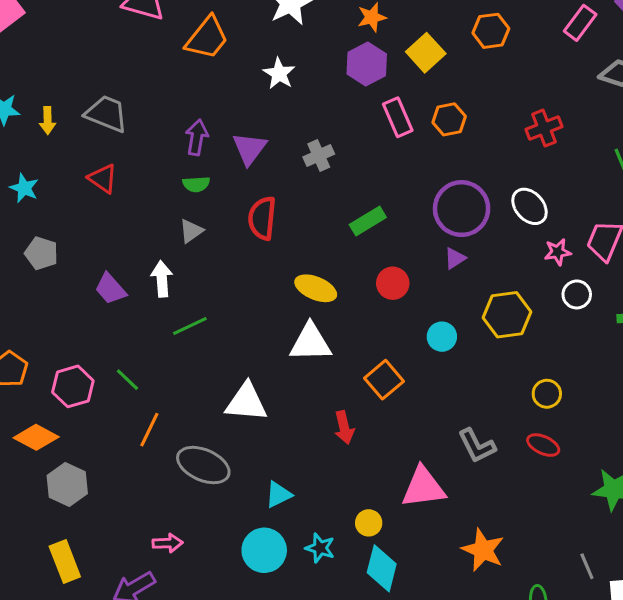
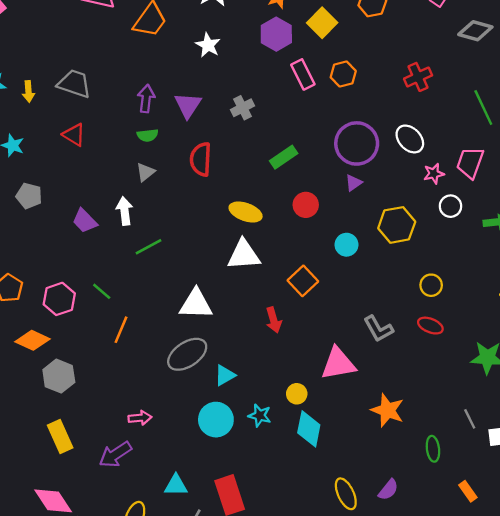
gray ellipse: (203, 465) -> (187, 354), moved, turned -54

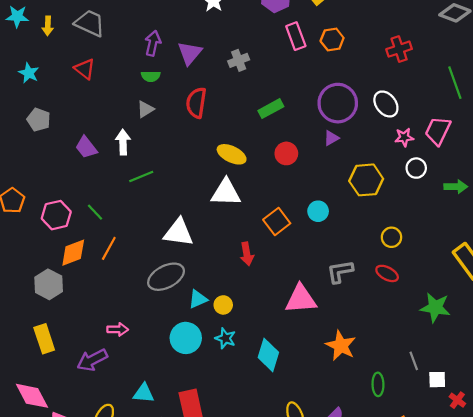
cyan circle: (346, 245) -> (318, 211), moved
gray L-shape: (378, 329) -> (340, 272), turned 104
orange diamond: (32, 340) -> (73, 253), moved, turned -52
yellow circle: (297, 394) -> (223, 305), moved

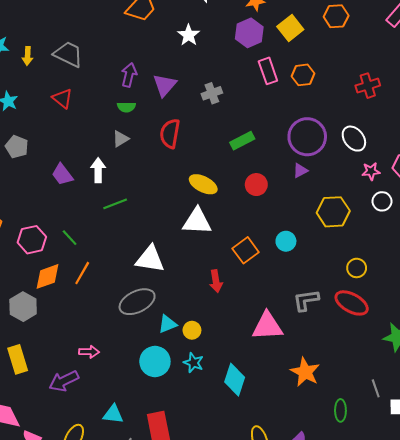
red ellipse: (387, 273) -> (352, 303), size x1.5

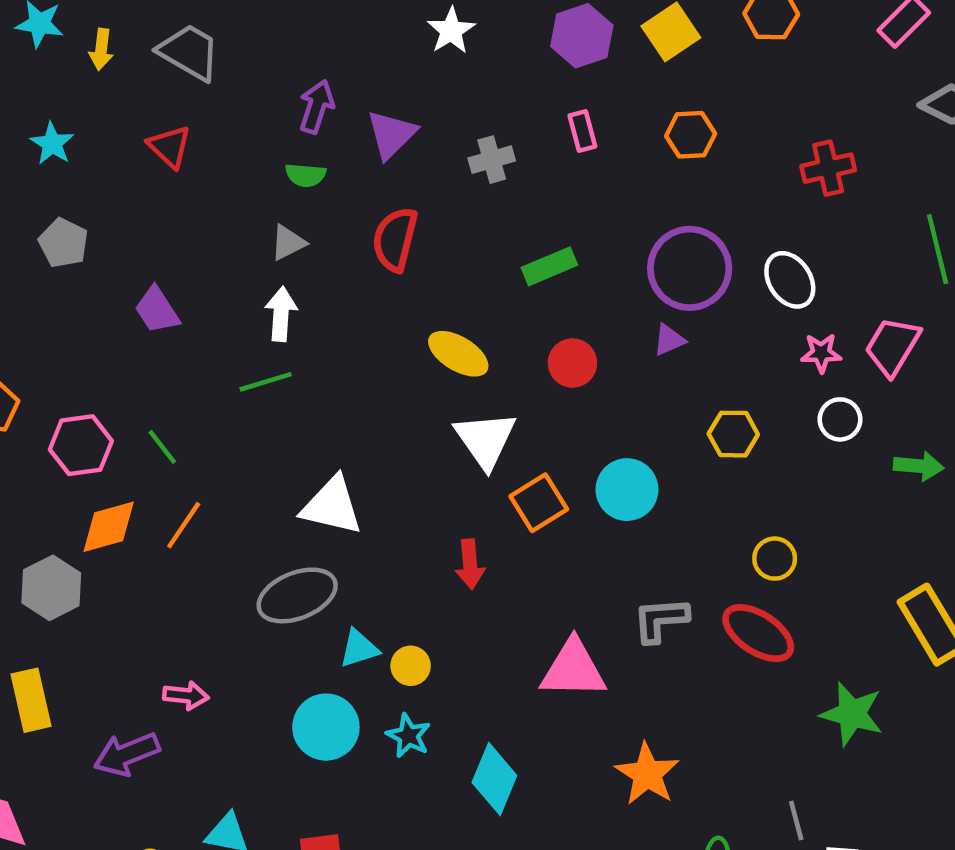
pink rectangle: (268, 71) -> (582, 131), moved, size x0.7
white arrow: (98, 170) -> (281, 314), moved
yellow hexagon: (333, 212) -> (733, 434), size x0.7
white triangle: (197, 221) -> (485, 440), moved, turned 48
cyan circle: (286, 241) -> (627, 490), size x1.4

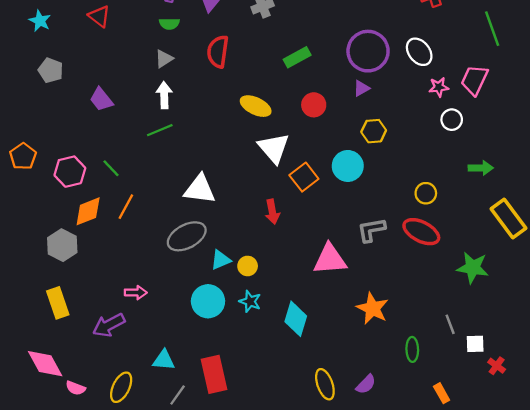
yellow hexagon: (733, 434) -> (374, 131), moved
green arrow: (919, 466) -> (481, 168), moved

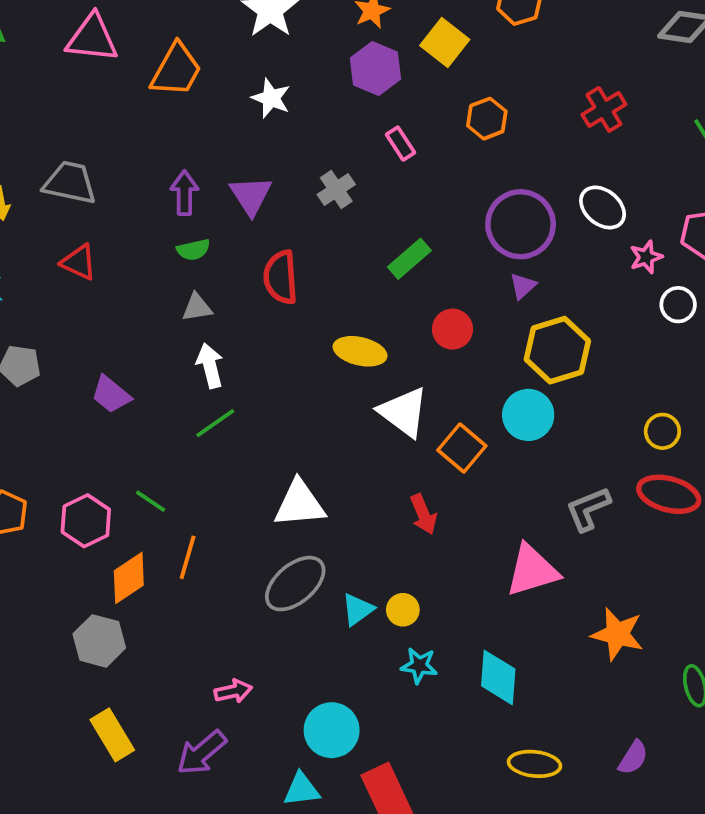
gray triangle: (164, 59) -> (197, 307), turned 36
yellow hexagon: (374, 131) -> (557, 350), size x1.6
cyan circle: (208, 301) -> (332, 730), moved
yellow ellipse: (325, 384) -> (535, 764), moved, turned -52

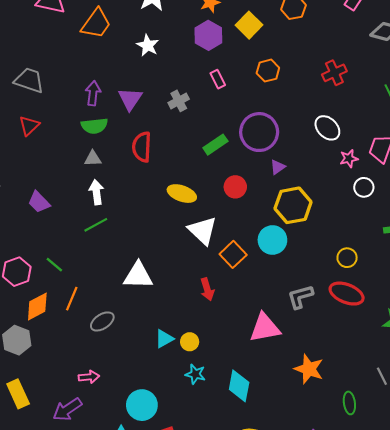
purple circle: (521, 224) -> (259, 132), moved
green semicircle: (193, 250) -> (94, 126), size x1.4
red triangle: (79, 262) -> (29, 126), turned 45
gray ellipse: (295, 584) -> (102, 321), moved, size x0.7

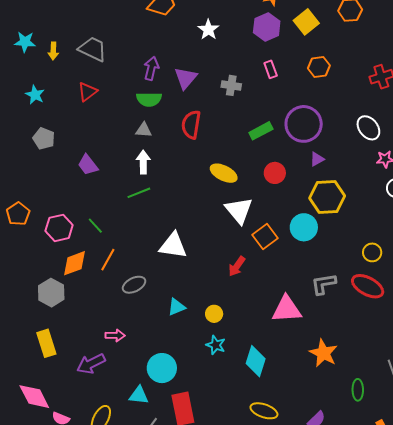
gray cross: (179, 101) -> (231, 85), turned 30
red arrow: (207, 289) -> (237, 266), turned 45
cyan triangle: (164, 339) -> (176, 307), moved

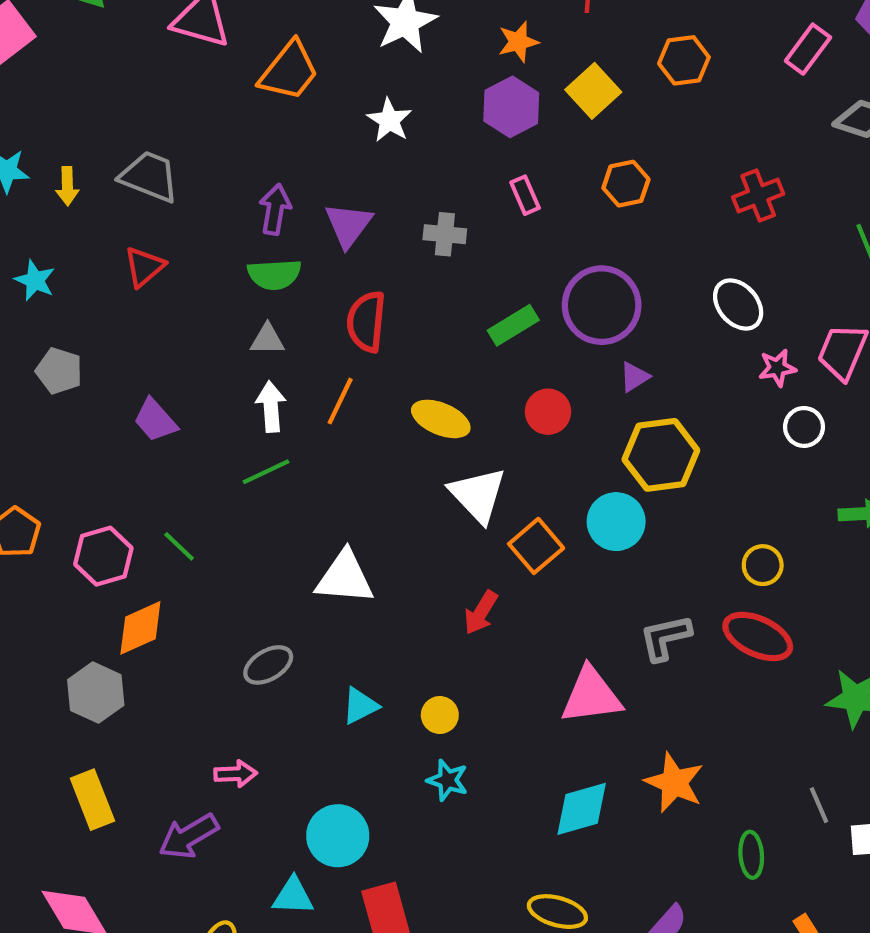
orange line: (108, 260) -> (340, 401), moved
cyan diamond: (256, 361) -> (582, 809), moved, turned 60

